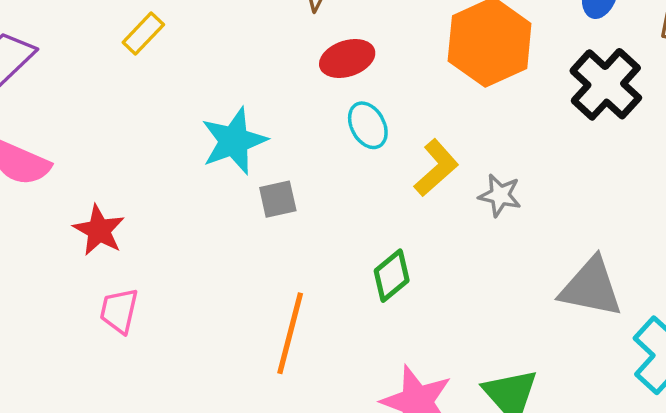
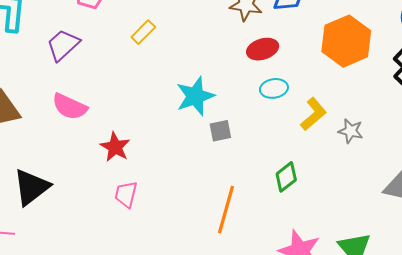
cyan ellipse: (368, 125) -> (274, 88), turned -72

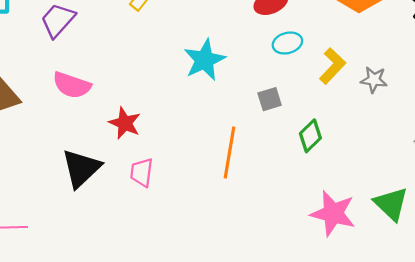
gray square: (220, 131) -> (270, 99), moved
black triangle: (31, 187) -> (81, 168), moved
orange line: (226, 210) -> (230, 152), moved

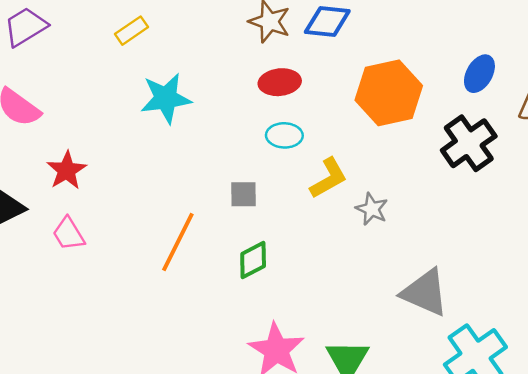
cyan star: (204, 60) -> (166, 98), moved
green diamond: (310, 136) -> (253, 260), moved
pink trapezoid: (142, 172) -> (69, 234), turned -56

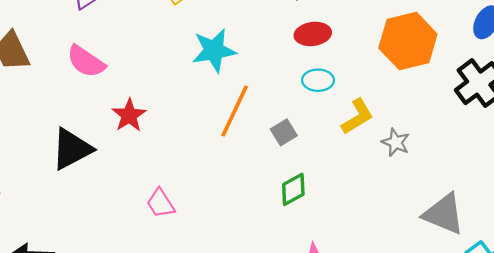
gray square: (244, 194) -> (284, 132), turned -30
pink trapezoid: (69, 234) -> (160, 203), moved
orange line: (178, 242) -> (235, 111), moved

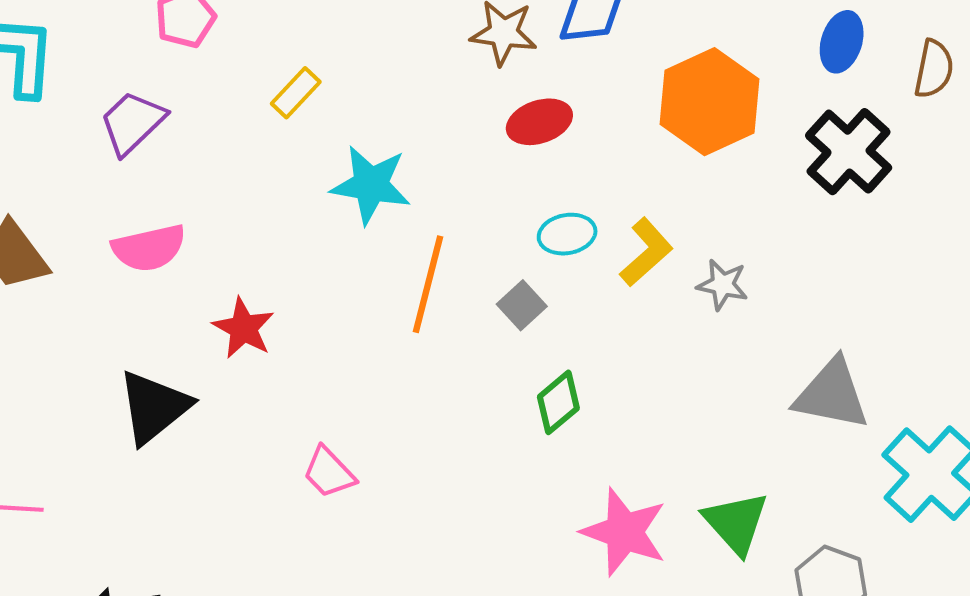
cyan star: (214, 50) -> (371, 185), turned 30
pink semicircle: (86, 61) -> (149, 248), turned -36
cyan ellipse: (318, 80) -> (567, 234), moved

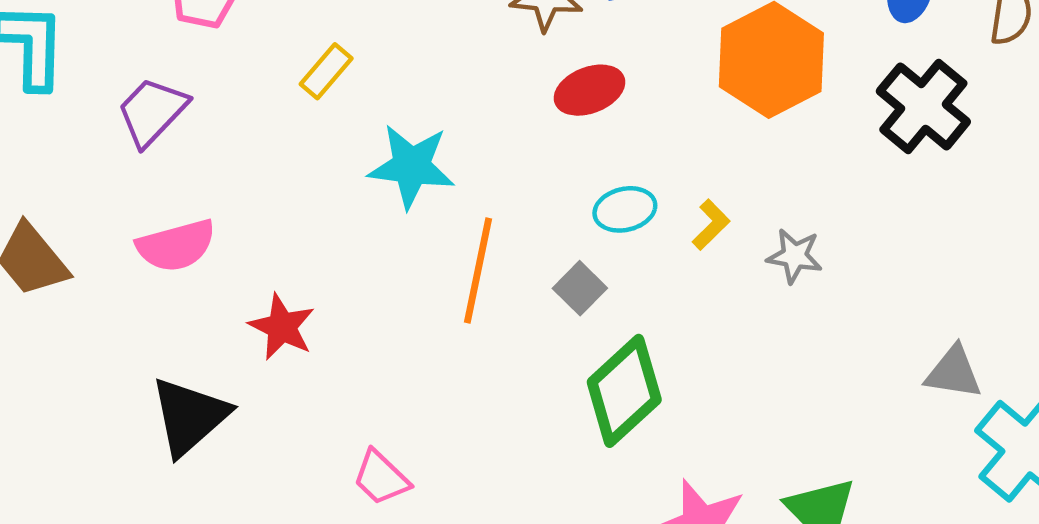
yellow L-shape: (646, 252) -> (711, 225), size x0.7
gray triangle: (832, 394) -> (954, 372), moved, size x0.7
green diamond: (558, 402) -> (624, 391), size x1.6

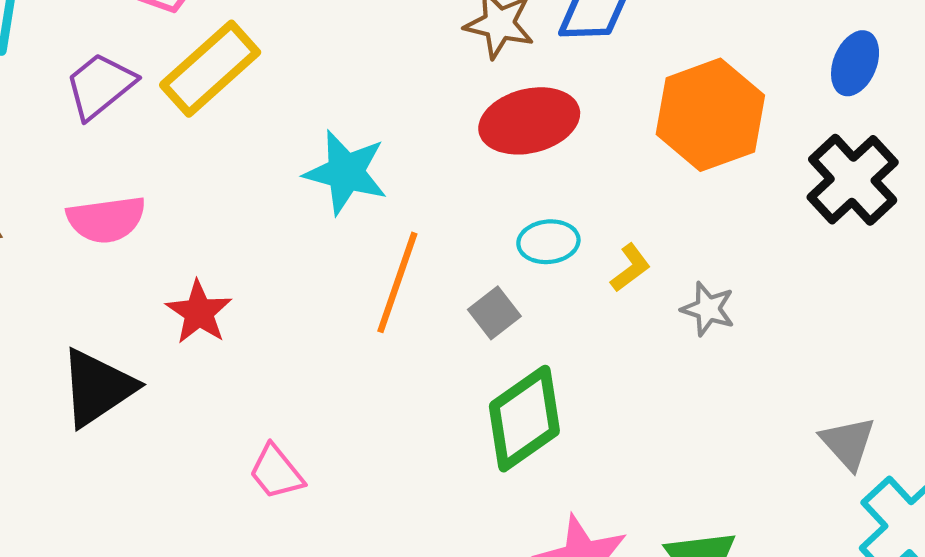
yellow rectangle: (326, 71) -> (210, 69), moved, size x1.8
red ellipse: (589, 90) -> (529, 121), size x1.4
gray triangle: (954, 372) -> (848, 443), turned 32

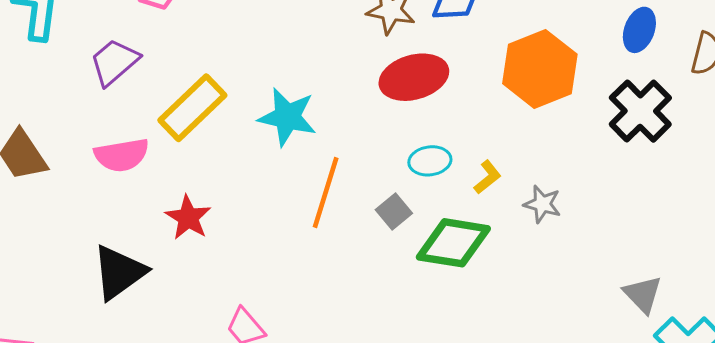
yellow rectangle: (210, 69) -> (192, 108), moved
green diamond: (524, 419) -> (453, 243), moved, turned 46

